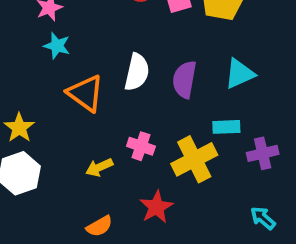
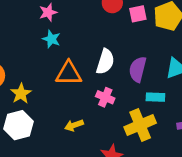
orange triangle: (86, 93) -> (69, 73), turned -40
cyan rectangle: (226, 127) -> (155, 97), moved
pink cross: (141, 146) -> (105, 97), moved

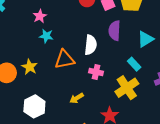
purple semicircle: (138, 69) -> (115, 31), moved
yellow star: (21, 94) -> (30, 67), moved
cyan rectangle: (155, 97) -> (134, 64), turned 56

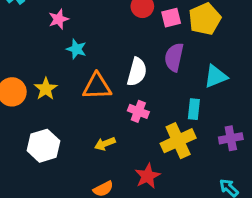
pink star: (40, 16) -> (59, 19), moved
cyan rectangle: (134, 64) -> (194, 109), turned 40

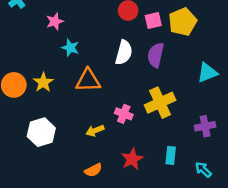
white semicircle: (137, 72) -> (124, 53), moved
cyan triangle: (216, 76) -> (207, 73), moved
cyan rectangle: (194, 109) -> (171, 155), moved
pink cross: (138, 111) -> (124, 114), moved
yellow cross: (178, 141) -> (160, 103), moved

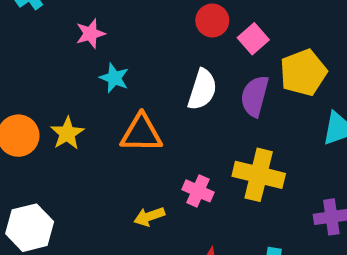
pink square: (153, 21) -> (253, 39), turned -30
yellow pentagon: (183, 22) -> (303, 73), moved
yellow cross: (160, 103) -> (259, 175), turned 36
white hexagon: (41, 132) -> (30, 228), moved

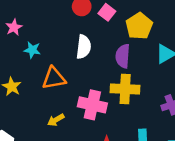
purple semicircle: (255, 96) -> (123, 56), moved
pink cross: (198, 191) -> (92, 105), size x1.6
yellow arrow: (149, 216) -> (56, 120), moved

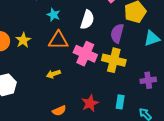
cyan star: (32, 50) -> (54, 15), moved
pink cross: (92, 105) -> (85, 54), moved

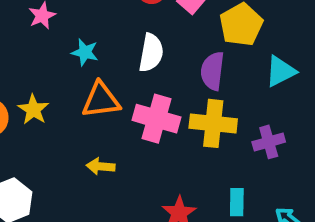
yellow arrow: (53, 74) -> (101, 166), turned 32
purple cross: (148, 80) -> (269, 142), moved

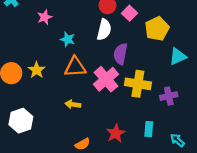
white semicircle: (151, 53) -> (104, 30), moved
purple semicircle: (212, 71) -> (120, 54), moved
pink cross: (156, 119) -> (106, 79), turned 30

